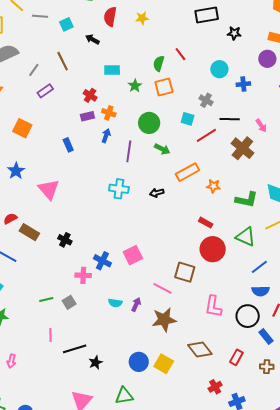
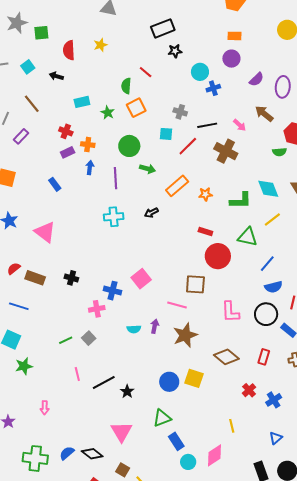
black star: (234, 33) -> (175, 51), moved
cyan circle: (219, 69) -> (200, 72), moved

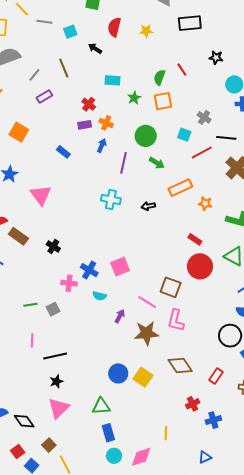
black rectangle: (163, 28) -> (190, 23), moved
blue rectangle: (55, 184) -> (63, 152), turned -32
pink L-shape: (230, 312) -> (176, 320), moved
cyan semicircle: (134, 329) -> (100, 296), moved
black star: (127, 391) -> (56, 381), moved

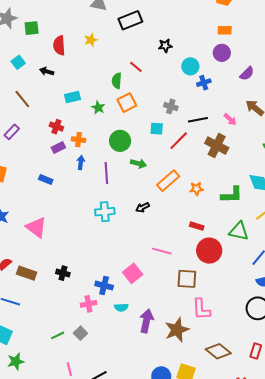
pink line: (147, 302) -> (162, 251), moved
purple arrow: (120, 316) -> (146, 321), size x1.6

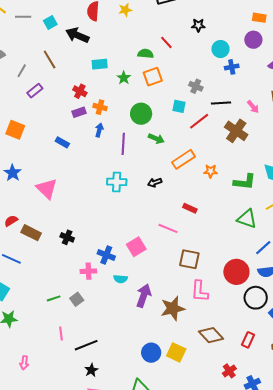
black arrow: (47, 71) -> (77, 35), size x1.6
green semicircle: (117, 81) -> (146, 54), turned 84
red rectangle: (197, 226) -> (190, 208), moved
red circle: (209, 251) -> (236, 272), moved

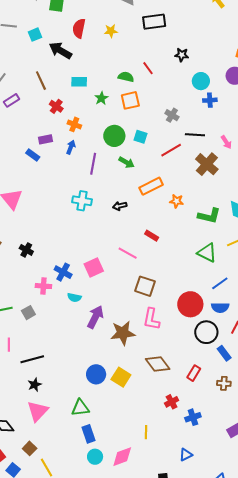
brown line: (50, 60) -> (41, 81), moved
cyan square: (179, 106) -> (140, 137), moved
purple rectangle: (79, 112) -> (46, 139), moved

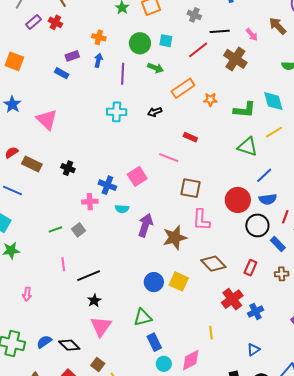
red cross: (56, 106) -> (55, 22), moved
red cross: (172, 402) -> (232, 299), size x1.5

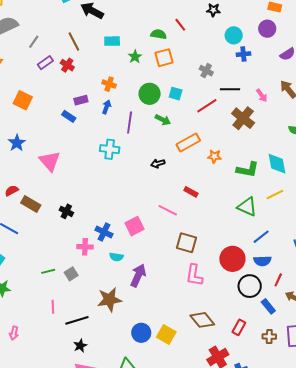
cyan cross: (117, 112) -> (110, 149), moved
brown star: (175, 238) -> (109, 300), moved

